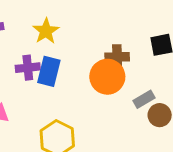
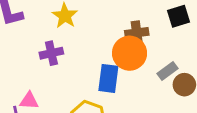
blue rectangle: (49, 71) -> (108, 78), moved

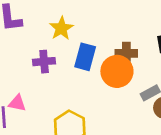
blue rectangle: (108, 78) -> (85, 57), moved

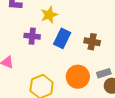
orange circle: (117, 71) -> (78, 77), moved

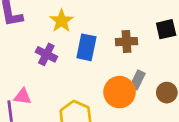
purple cross: (32, 36) -> (46, 54), turned 35
gray rectangle: (104, 73) -> (137, 80), moved, turned -32

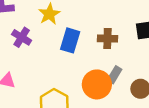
purple cross: (46, 54) -> (22, 37), moved

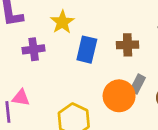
purple cross: (22, 37) -> (34, 49), turned -36

